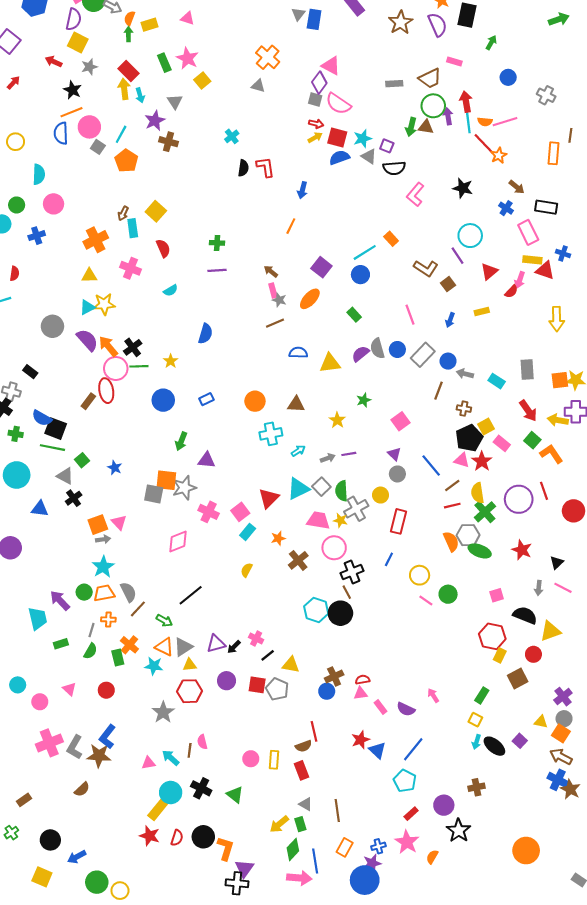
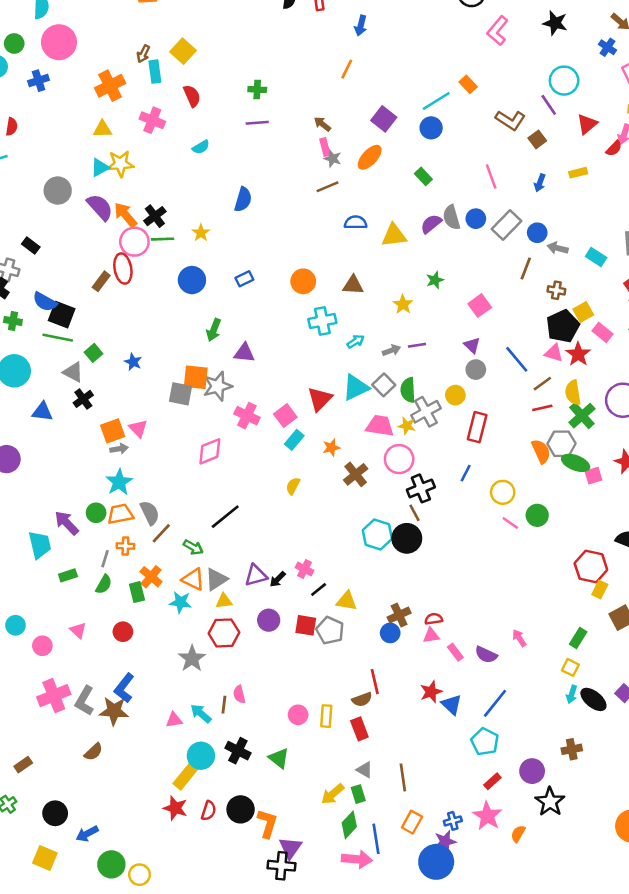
pink circle: (54, 204) -> (59, 42), size x1.4
pink square: (497, 595) -> (593, 476), moved

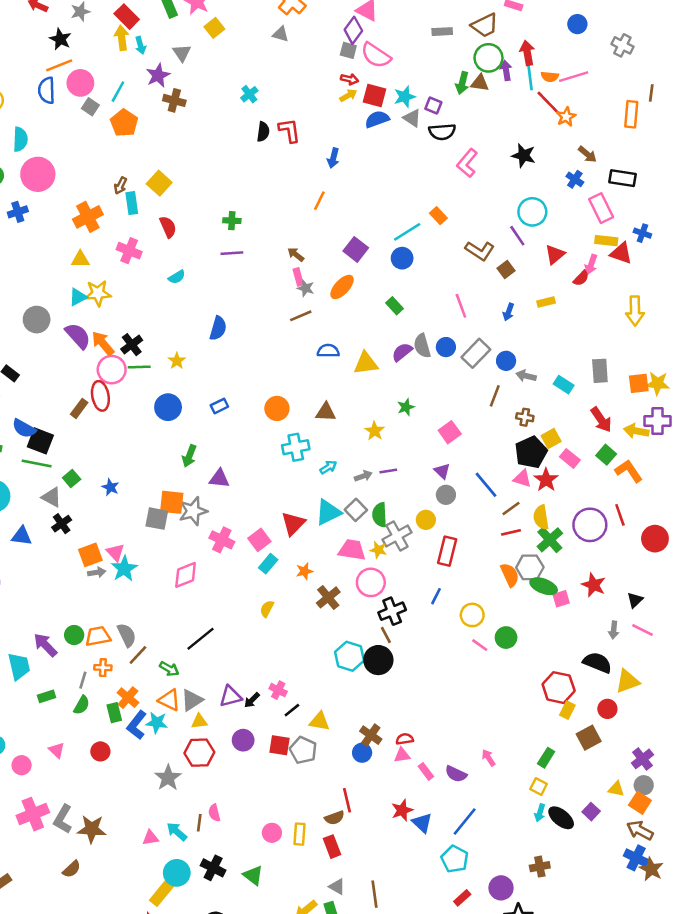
cyan star: (119, 482) -> (124, 569), moved
brown cross: (399, 615) -> (371, 735), turned -30
blue L-shape: (124, 688) -> (137, 725), moved

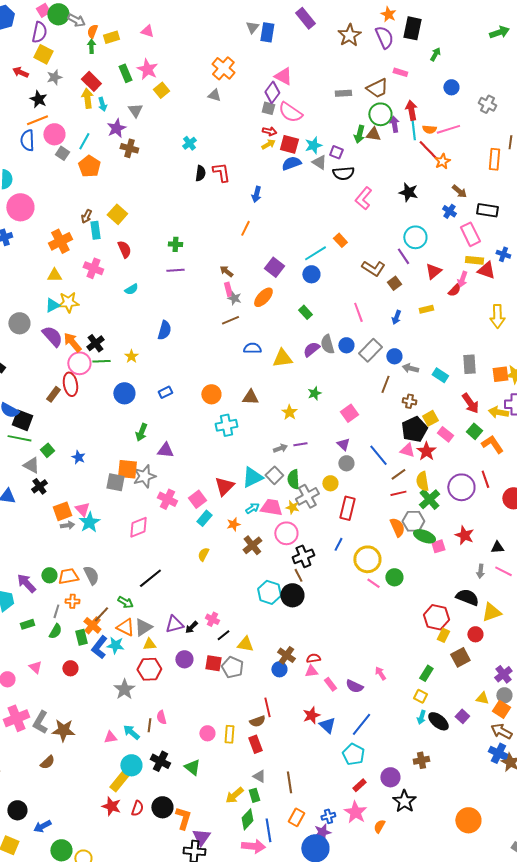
cyan arrow: (328, 467) -> (252, 508), moved
black triangle: (635, 600) -> (497, 547), turned 40
yellow circle: (472, 615) -> (367, 559), size x1.4
brown line: (138, 655) -> (101, 614), moved

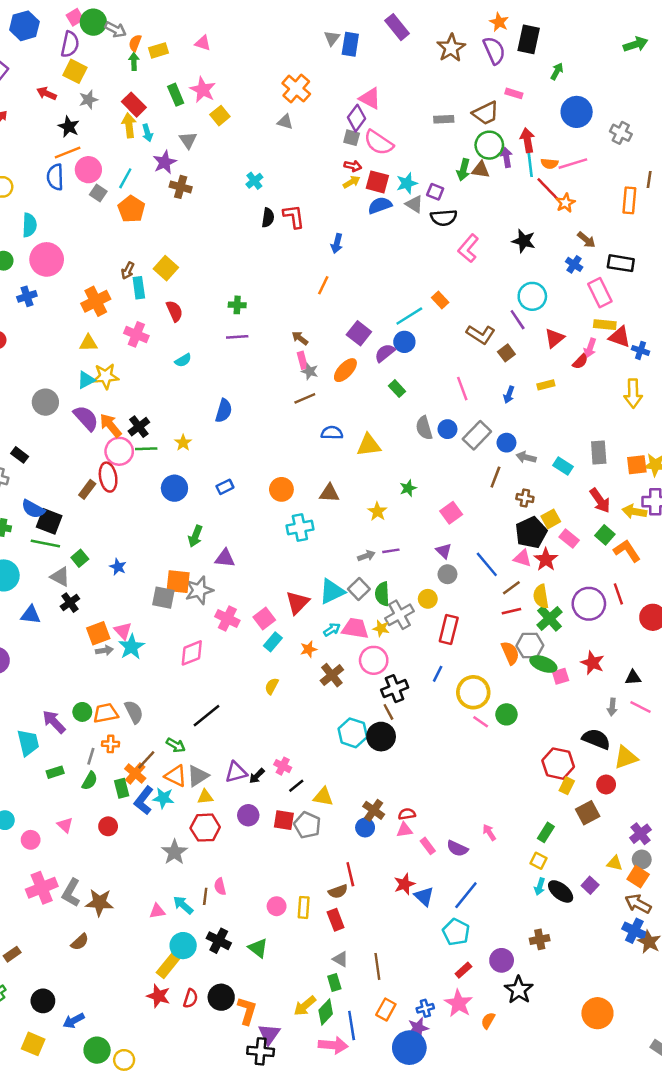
blue circle: (451, 87) -> (577, 112), size x1.6
blue cross: (503, 254) -> (641, 350), moved
purple semicircle: (311, 349) -> (385, 353), moved
yellow arrow: (234, 795) -> (305, 1006), moved

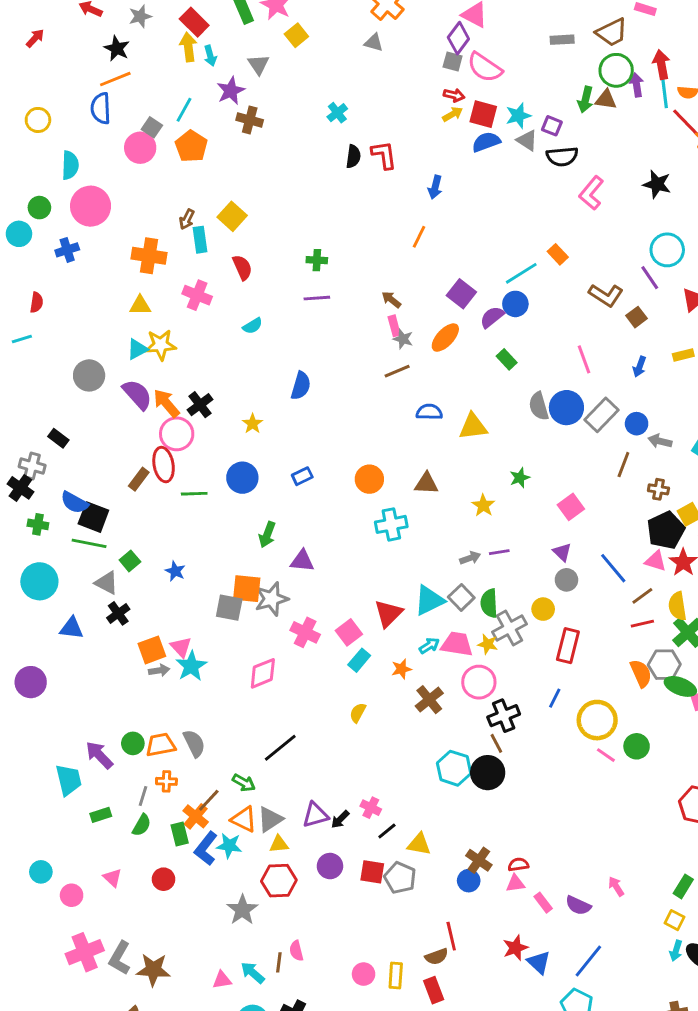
pink circle: (88, 170) -> (140, 148), moved
orange cross: (96, 301) -> (149, 256), turned 36
blue circle: (447, 429) -> (566, 408), size x1.5
green line: (146, 449) -> (194, 494), moved

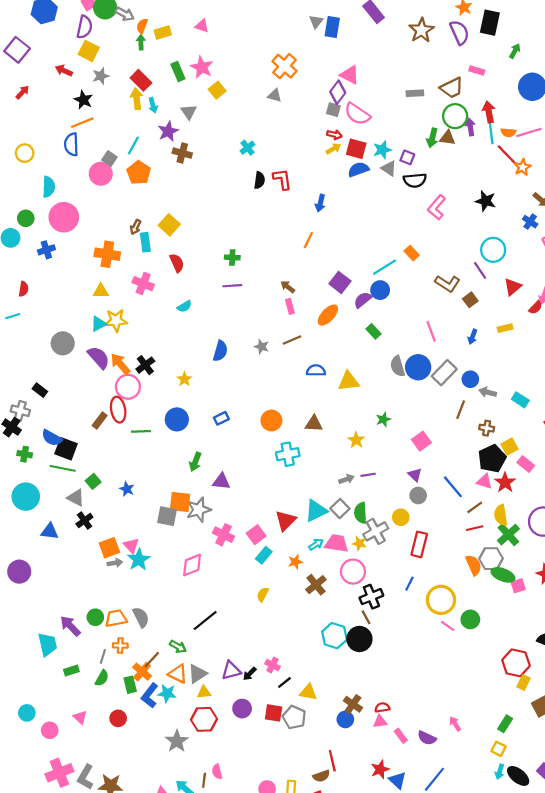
gray star: (403, 339) -> (262, 347), moved

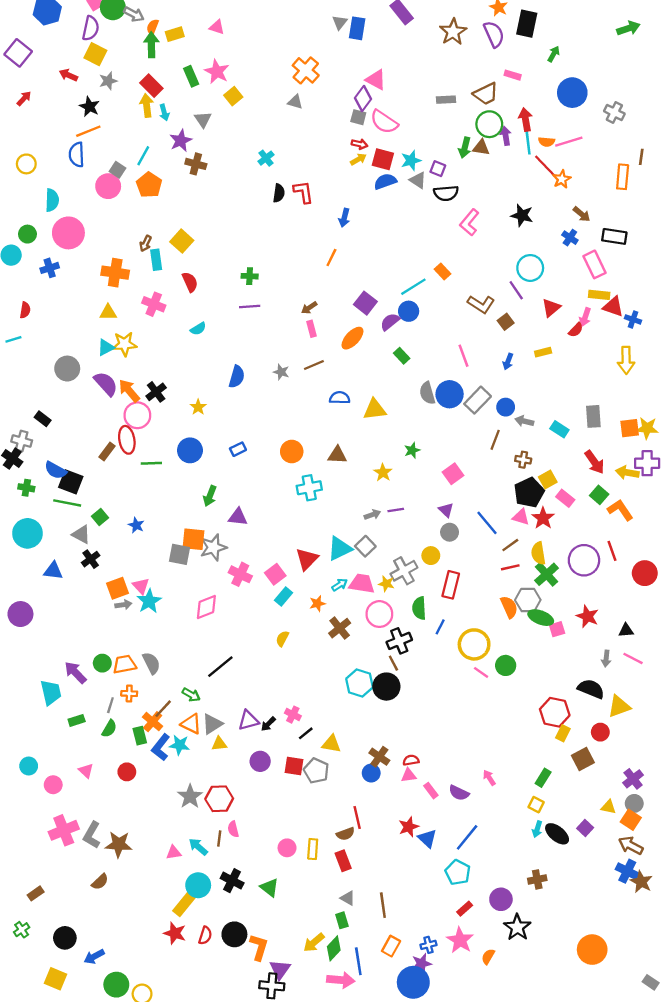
green arrow: (141, 42) -> (151, 45), size x1.5
brown arrow: (288, 287) -> (309, 308), turned -72
green semicircle: (361, 513) -> (419, 608), moved
red hexagon: (204, 719) -> (219, 799), moved

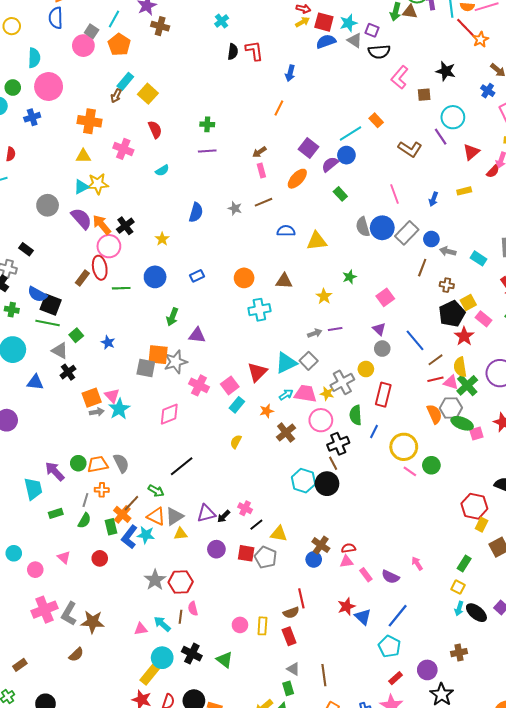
cyan rectangle: (156, 260) -> (125, 81), moved, turned 48
brown square: (506, 322) -> (424, 95), moved, turned 32
pink triangle: (521, 517) -> (451, 382), moved

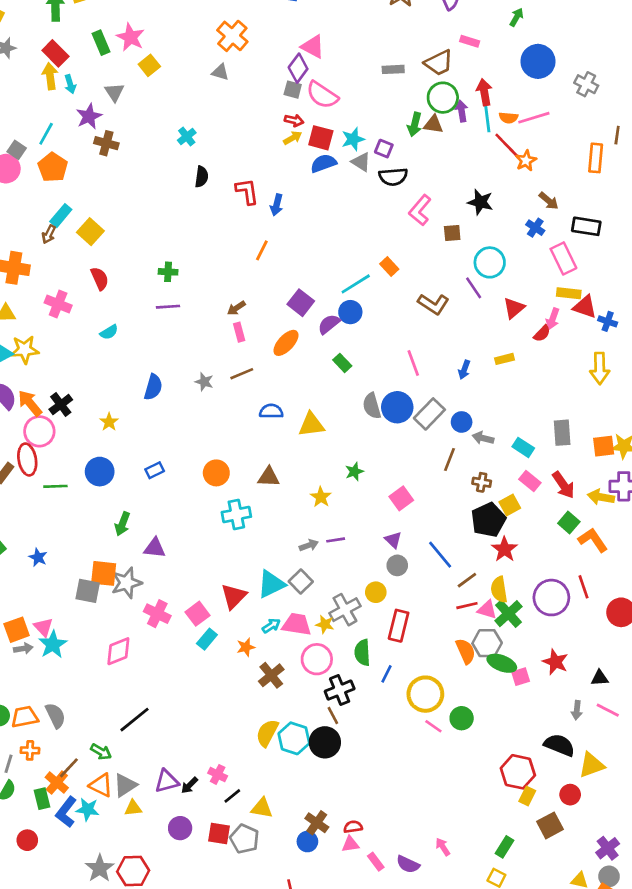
red L-shape: (254, 51) -> (247, 191), moved
pink rectangle: (484, 319) -> (530, 481), moved
yellow semicircle: (236, 442) -> (267, 733), moved, size x1.5

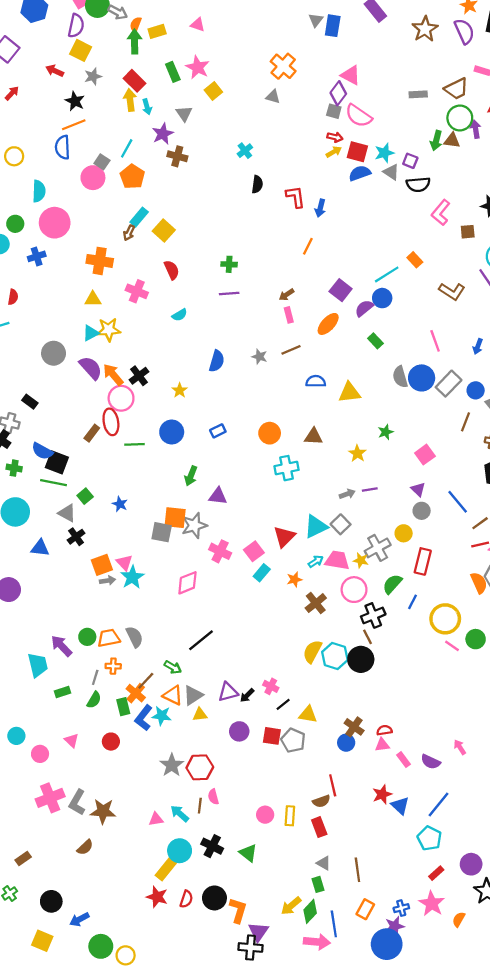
green semicircle: (362, 653) -> (392, 584), turned 45

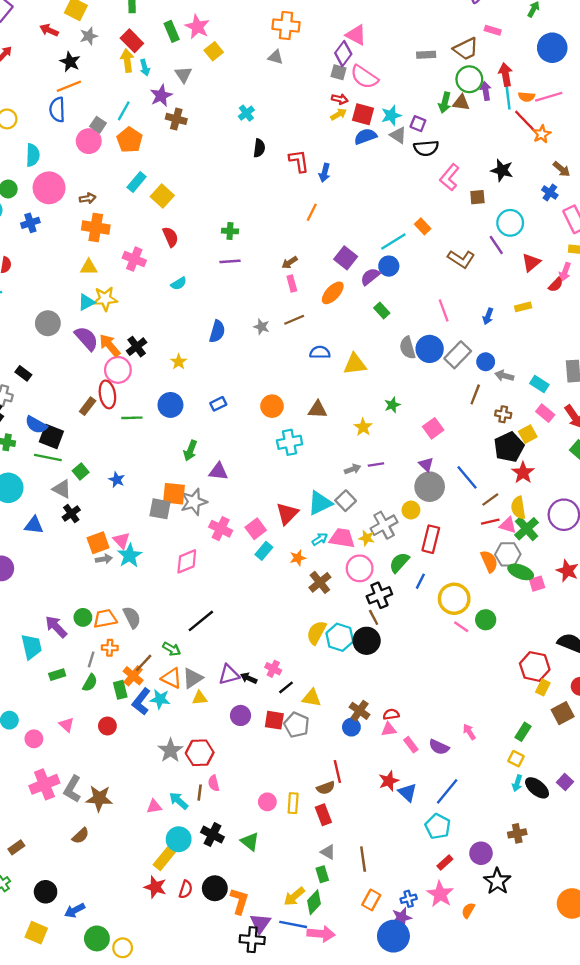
orange cross: (283, 66) -> (286, 26), turned -35
brown arrow: (129, 233) -> (88, 198), moved, turned -126
gray circle: (422, 511) -> (430, 487), size x1.6
black arrow: (247, 695) -> (249, 678), turned 70
blue line: (334, 924) -> (293, 924), moved, turned -70

